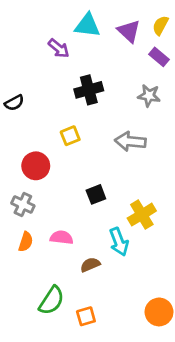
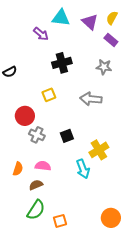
gray cross: (23, 205) -> (37, 135), moved
brown semicircle: (90, 265) -> (36, 185), moved

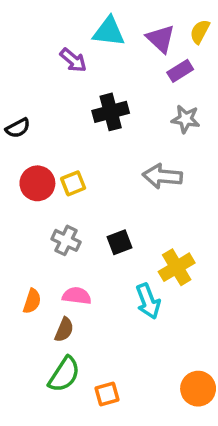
purple rectangle: (111, 40) -> (180, 71), moved, turned -72
yellow square: (49, 95) -> (73, 183), moved
red circle: (25, 116) -> (37, 183), moved
brown semicircle: (36, 185) -> (64, 330), turned 136

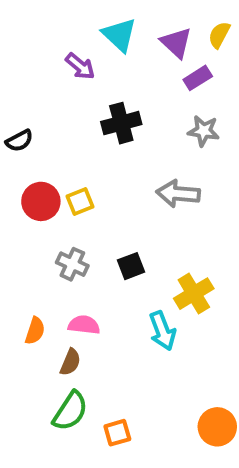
cyan triangle: (109, 32) -> (119, 35), turned 36

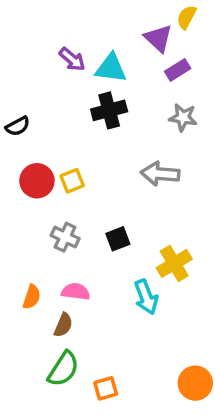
cyan triangle: (119, 35) -> (111, 68), moved, turned -36
yellow semicircle: (219, 35) -> (186, 17), moved

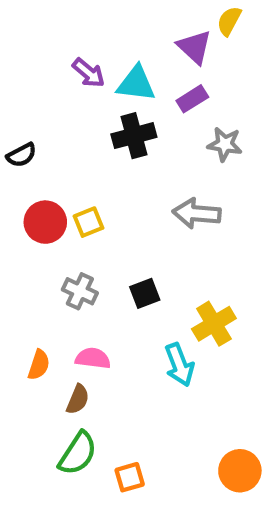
purple rectangle: (178, 70) -> (192, 99), moved

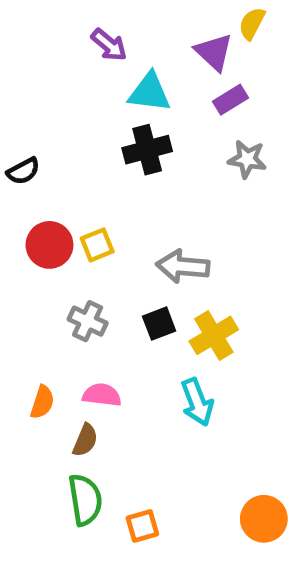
purple arrow: (89, 73) -> (109, 45), moved
purple rectangle: (192, 99) -> (231, 100), moved
gray arrow: (197, 213) -> (183, 266), moved
yellow cross: (214, 324) -> (214, 335), moved
green semicircle: (78, 453) -> (85, 500), turned -42

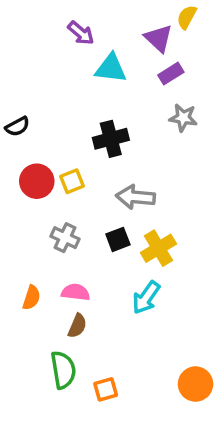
black cross: (147, 150) -> (111, 139), moved
cyan arrow: (197, 402) -> (146, 298), turned 56
brown semicircle: (85, 440) -> (77, 326), moved

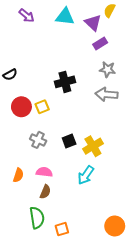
purple arrow: (81, 33) -> (27, 16), moved
cyan triangle: (111, 68) -> (65, 17), moved
gray arrow: (136, 197) -> (106, 94), moved

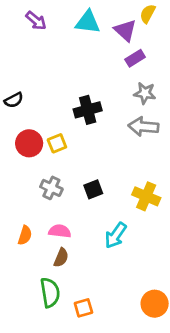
yellow cross: (93, 146) -> (146, 196), moved, turned -36

